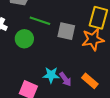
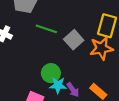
gray square: (66, 31) -> (74, 40), turned 36
green circle: (24, 39) -> (51, 73), moved

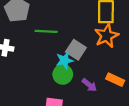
gray square: (74, 40) -> (76, 50), moved
cyan star: (58, 85) -> (65, 60), moved

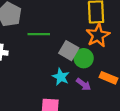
cyan star: (65, 60) -> (61, 77), moved, turned -30
green circle: (63, 74) -> (84, 58), moved

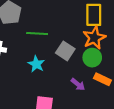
green circle: (84, 58) -> (92, 58), moved
cyan star: (61, 77) -> (36, 64), moved

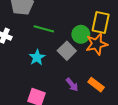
green circle: (92, 58) -> (81, 34), moved

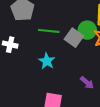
gray square: (67, 51) -> (74, 38), moved

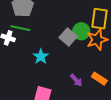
green line: (49, 31) -> (20, 28), moved

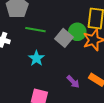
green line: (20, 28) -> (35, 30), moved

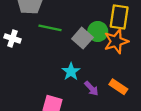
cyan star: (36, 58) -> (71, 72), moved

